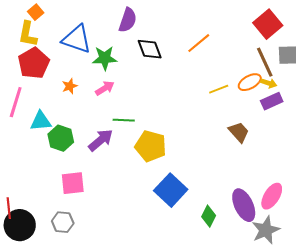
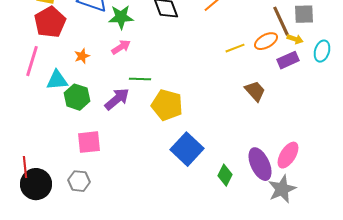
yellow arrow: (269, 83) -> (295, 39), moved
orange star: (70, 86) -> (82, 56), moved

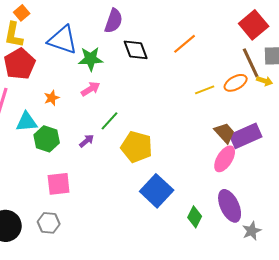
purple rectangle: (288, 60) -> (246, 136), moved, size x1.4
green line: (140, 79) -> (110, 121), turned -50
purple arrow: (117, 99) -> (87, 141), size x0.6
pink ellipse: (288, 155) -> (225, 159), moved
gray star: (282, 189) -> (252, 231), size x0.7

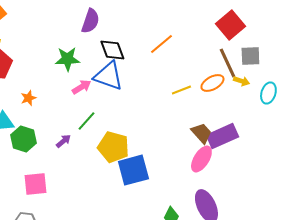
blue triangle: (63, 40) -> (108, 76), moved
pink arrow: (91, 89) -> (81, 87), moved
blue square: (157, 191) -> (133, 170), moved, turned 32

